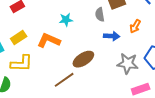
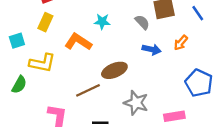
gray semicircle: (100, 14) -> (142, 22), turned 136
yellow rectangle: (19, 37) -> (45, 22), moved, turned -42
gray star: (128, 63) -> (136, 103), moved

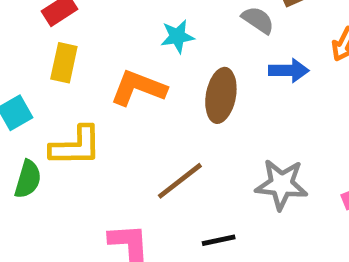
brown ellipse: (114, 70) -> (221, 95), moved, turned -45
green semicircle: (19, 85) -> (28, 179), moved

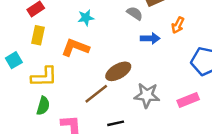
cyan star: (177, 36) -> (86, 18), moved
brown ellipse: (221, 95) -> (118, 71), moved, turned 50
green semicircle: (28, 179) -> (43, 106), moved

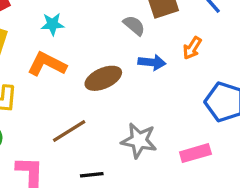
cyan star: (86, 18) -> (52, 24), moved
brown ellipse: (118, 71) -> (103, 78), moved

